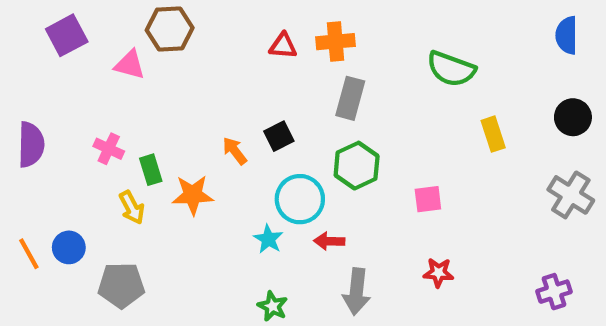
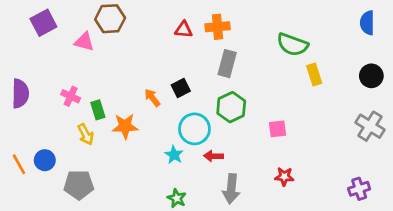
yellow rectangle: (493, 134) -> (314, 74), moved

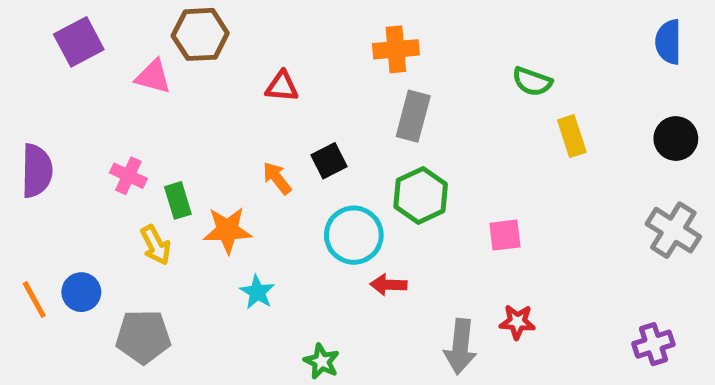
red triangle: (184, 30) -> (282, 86), moved
green semicircle: (292, 45) -> (532, 82), size x0.7
cyan star: (174, 155) -> (257, 292), moved
gray arrow: (231, 189) -> (460, 347), moved

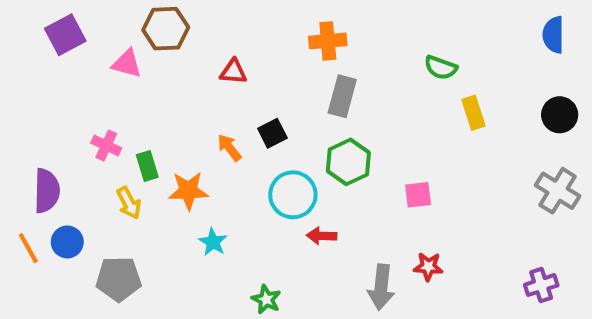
purple semicircle: (37, 171) -> (47, 191), moved

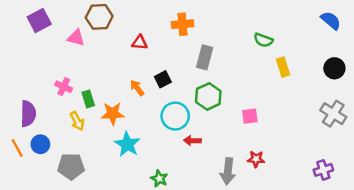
blue semicircle: (553, 35) -> (331, 21), turned 130
orange cross: (328, 41) -> (183, 24), moved
cyan star: (213, 242) -> (127, 144), size x1.5

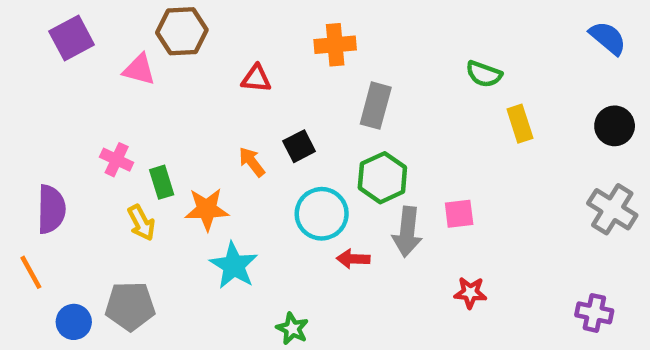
blue circle: (40, 144) -> (74, 322), moved
purple cross: (323, 170) -> (594, 313), turned 30
gray arrow: (228, 171) -> (407, 232), moved

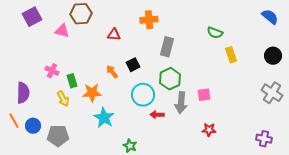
blue circle: (74, 322) -> (33, 126), moved

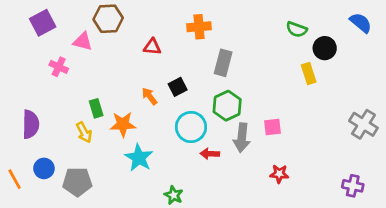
green semicircle: (215, 33) -> (297, 29), moved
black circle: (273, 56) -> (325, 48), moved
pink cross: (52, 71) -> (59, 67), moved
orange line: (14, 121) -> (15, 179), moved

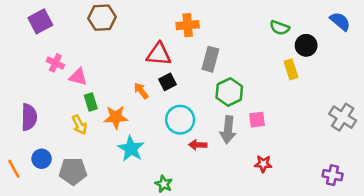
pink triangle: (83, 41) -> (78, 77), moved
red triangle: (152, 47) -> (159, 54), moved, size x1.5
green hexagon: (227, 106) -> (229, 92), moved

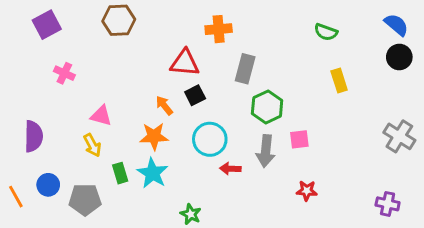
black circle: (306, 45) -> (399, 57), moved
pink triangle: (78, 77) -> (101, 116), moved
green rectangle: (91, 102) -> (120, 173), moved
orange star: (116, 117) -> (154, 136), moved

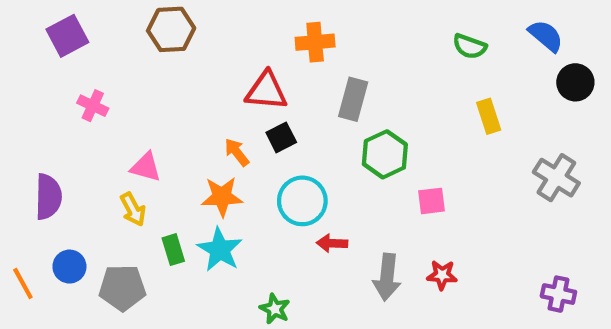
blue semicircle: (396, 25) -> (546, 36), moved
gray cross: (399, 136) -> (556, 178), moved
gray arrow: (266, 151) -> (387, 277), moved

